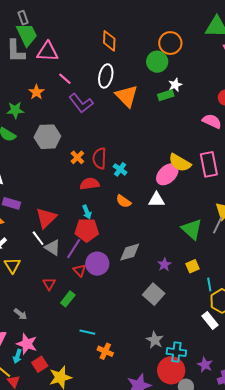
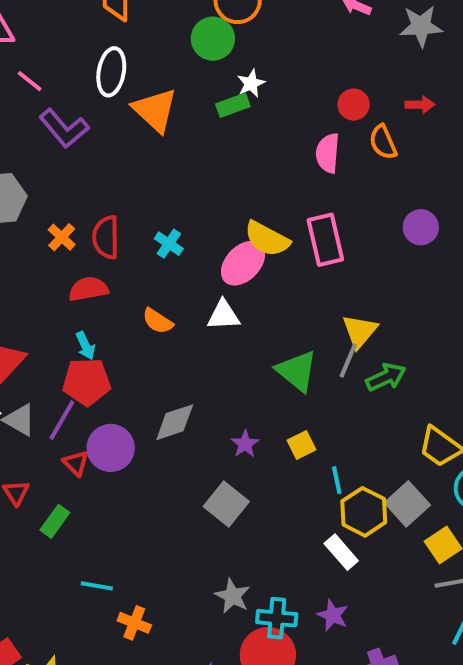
pink semicircle: (212, 121) -> (328, 153), turned -108
cyan cross: (120, 169) -> (169, 244), moved
purple star: (205, 365) -> (333, 615), moved

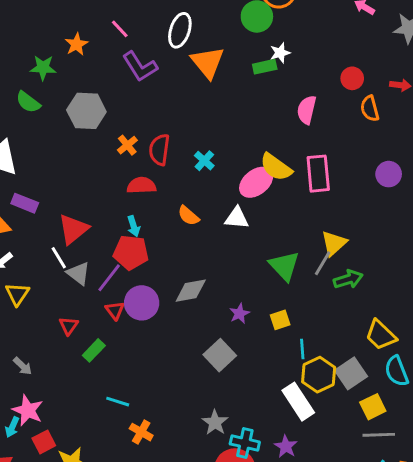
pink semicircle: (328, 153) -> (307, 110), moved
white rectangle: (341, 552) -> (298, 402), size x1.4

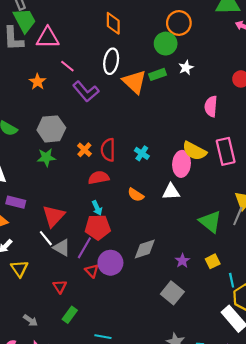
green rectangle: (265, 67) -> (158, 74), moved
green star: (43, 68) -> (46, 157), moved
pink ellipse: (256, 182) -> (182, 164), turned -40
green rectangle: (94, 350) -> (70, 315), moved

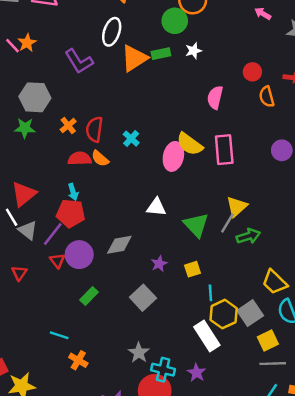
pink line: (67, 66) -> (12, 46), moved
orange triangle: (134, 82) -> (134, 58), turned 36
white triangle: (171, 192) -> (156, 207), moved
orange semicircle: (136, 195) -> (100, 158), moved
green rectangle: (70, 315) -> (89, 296), moved

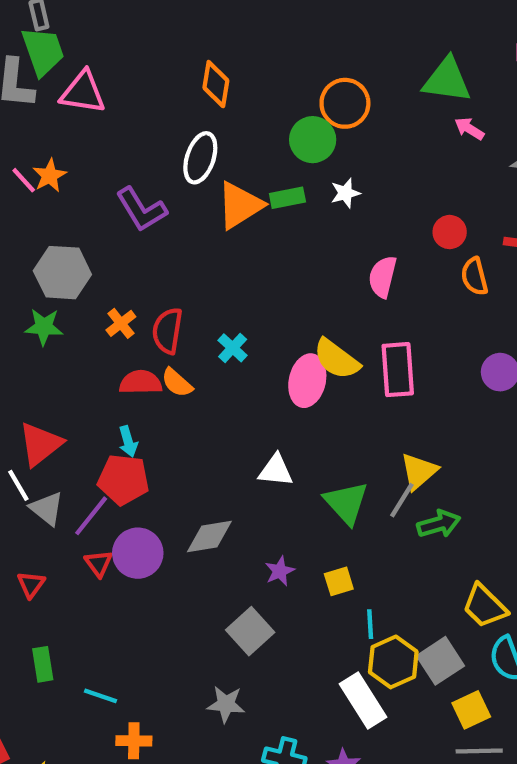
green rectangle: (89, 296) -> (43, 664), moved, turned -54
gray star: (139, 353) -> (226, 704), moved, turned -30
orange cross: (78, 360) -> (134, 741), turned -30

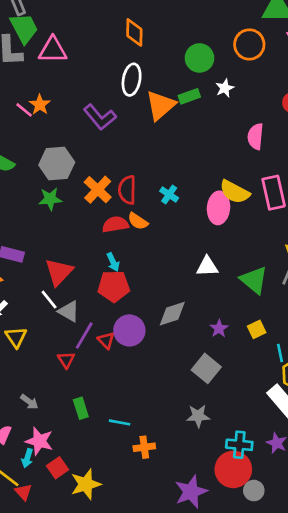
orange circle: (345, 103) -> (249, 44), moved
orange cross: (121, 323) -> (98, 190), size x1.5
purple line: (91, 516) -> (84, 336), moved

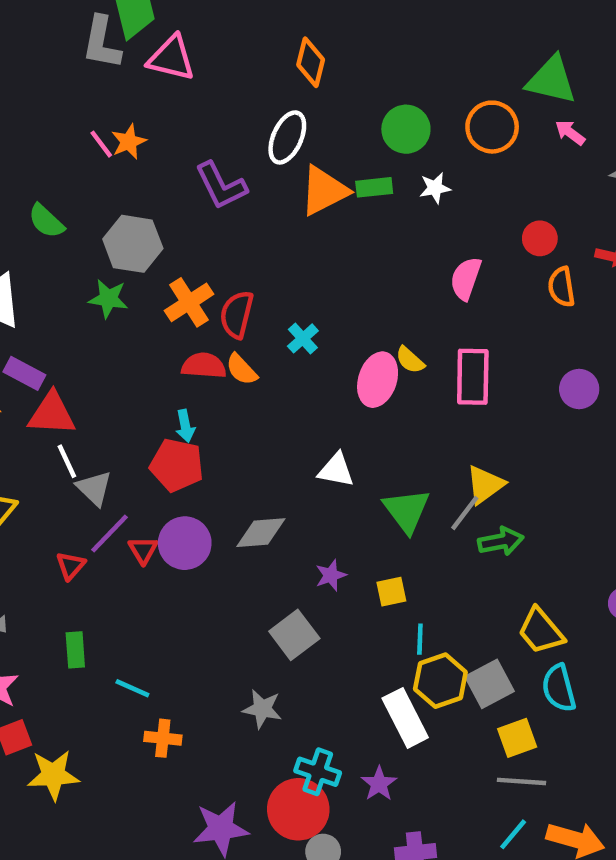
yellow semicircle: (235, 192) -> (410, 360), size x0.6
red triangle: (59, 272) -> (52, 414), moved, turned 36

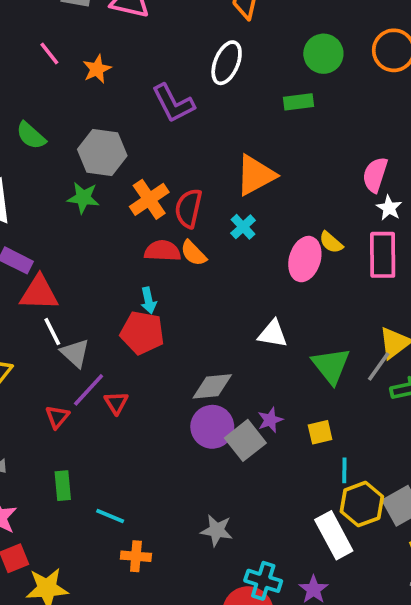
pink line: (101, 144) -> (49, 53), moved
white star: (435, 188) -> (389, 208), moved, turned -30
orange triangle: (324, 191) -> (256, 175), moved
purple circle: (185, 543) -> (212, 427), moved
gray square: (294, 635) -> (245, 440), moved

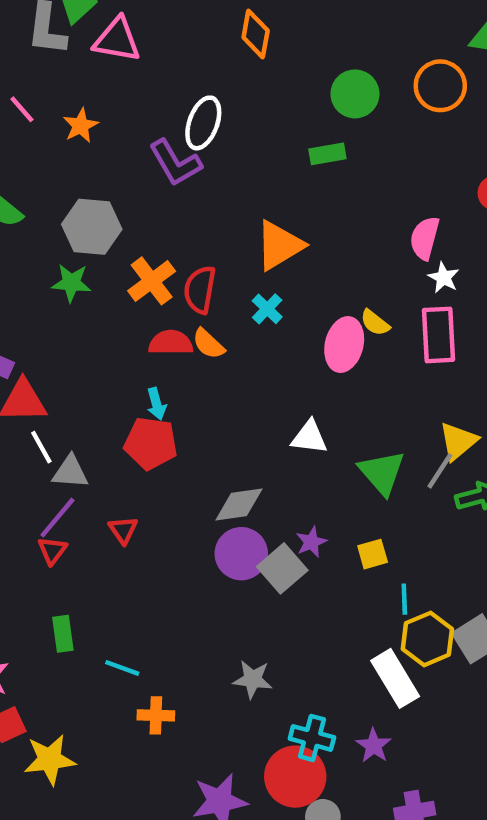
white ellipse: (227, 63) -> (203, 123), moved
gray triangle: (75, 353) -> (70, 472), turned -36
purple line: (89, 390) -> (57, 518), moved

